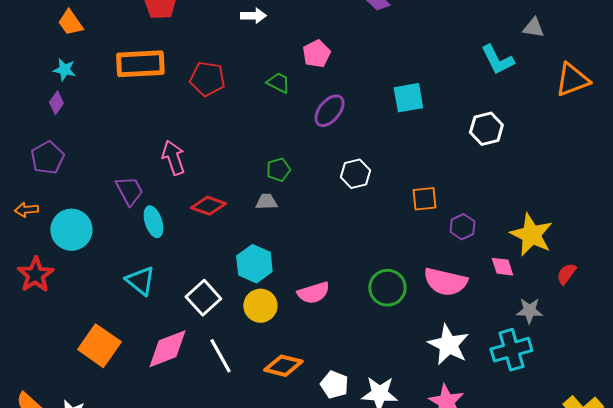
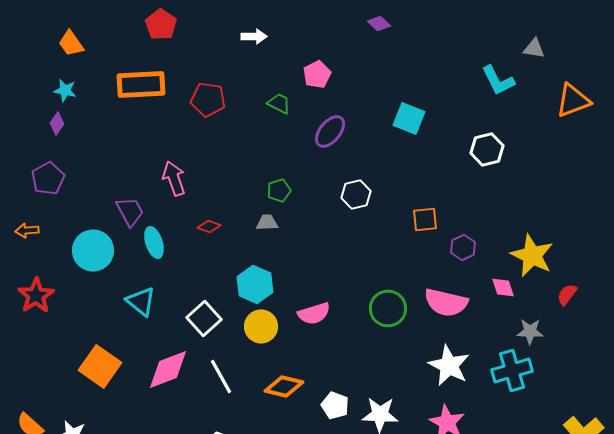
cyan square: (408, 98) -> (409, 118), turned 32
red diamond: (208, 206) -> (209, 226), size x0.7
cyan circle: (71, 230) -> (93, 250), moved

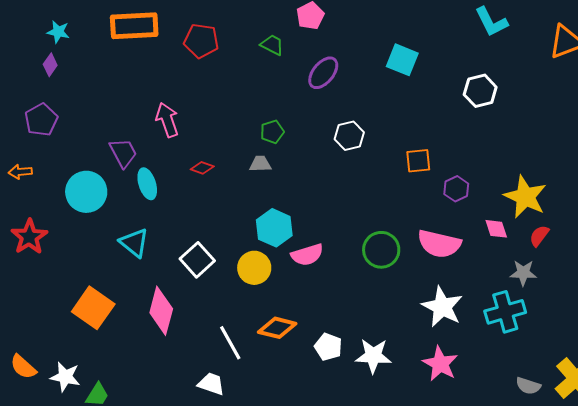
cyan hexagon: (255, 284) -> (274, 228), moved
red semicircle: (567, 294) -> (539, 236), moved
pink diamond: (168, 369) -> (161, 311), turned -54
white line: (221, 376) -> (230, 343), moved

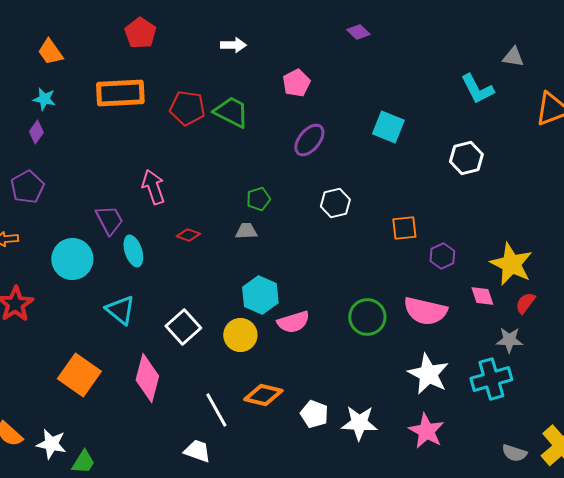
green trapezoid: (272, 45) -> (231, 112), moved, size x1.5

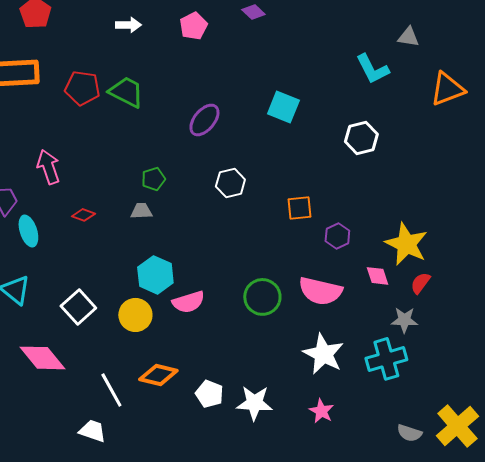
pink pentagon: (296, 83) -> (193, 26), moved
pink diamond: (147, 378) -> (42, 358), turned -54
pink star: (426, 431) -> (321, 411), size x0.7

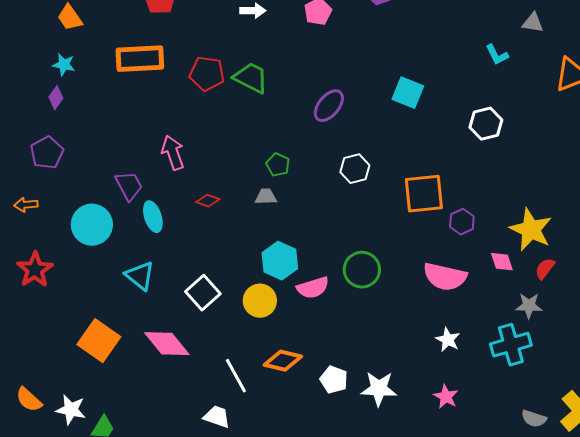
cyan L-shape: (372, 69) -> (497, 55), size x0.7
green pentagon: (153, 179) -> (278, 165), turned -30
orange square: (299, 208) -> (424, 194), size x1.6
green circle: (262, 297) -> (362, 270), moved
white star: (323, 354) -> (448, 340), size x0.6

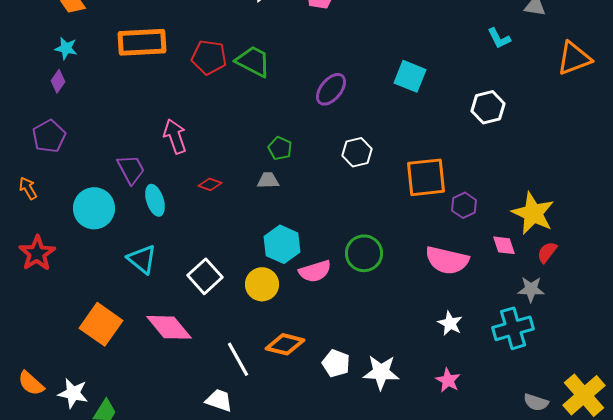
orange arrow: (26, 205) -> (28, 188), turned 65

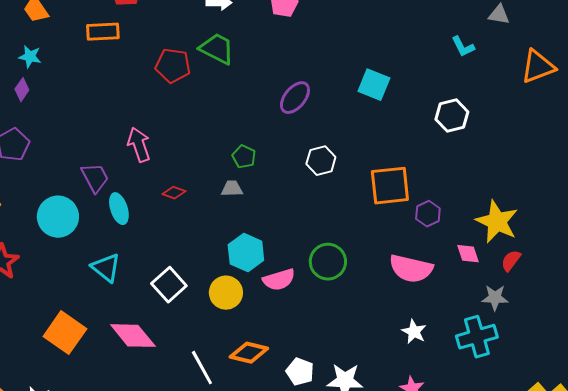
orange rectangle: (142, 42) -> (103, 32), moved, size x0.7
green trapezoid: (253, 61) -> (217, 49), moved

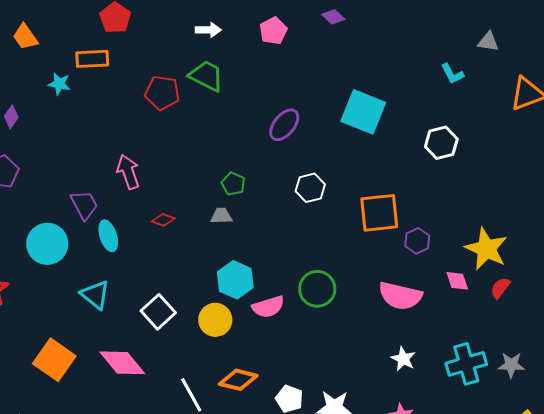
cyan star: (30, 57) -> (59, 84), moved
cyan square: (374, 85) -> (363, 112), size x1.4
gray star: (495, 298) -> (511, 365), moved

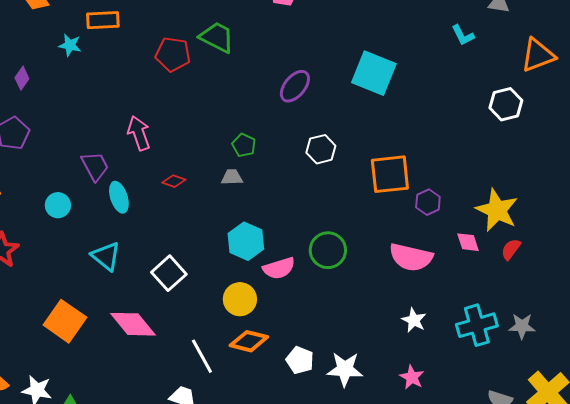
white hexagon: (441, 143) -> (506, 104), moved
cyan circle: (47, 244) -> (58, 205), size x0.6
yellow circle: (215, 320) -> (240, 299), moved

